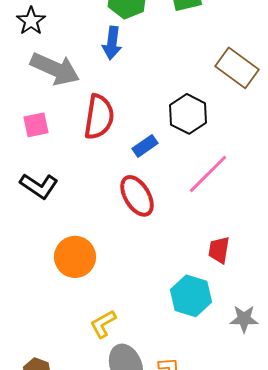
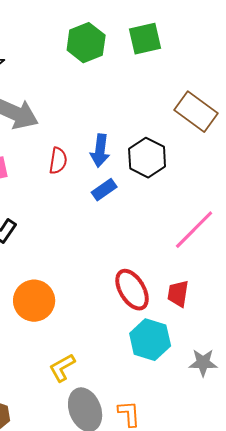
blue arrow: (112, 43) -> (100, 151), moved
red semicircle: (99, 117) -> (58, 161), size x0.6
pink line: (208, 174) -> (194, 230), moved
red ellipse: (137, 196) -> (132, 290), moved

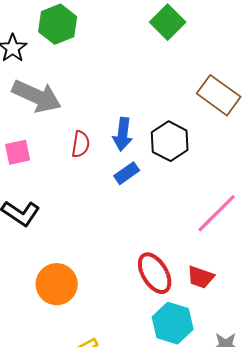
green square: (145, 39) -> (168, 22), turned -32
green hexagon: (86, 43) -> (58, 24), moved
red trapezoid: (178, 294) -> (201, 277), turned -80

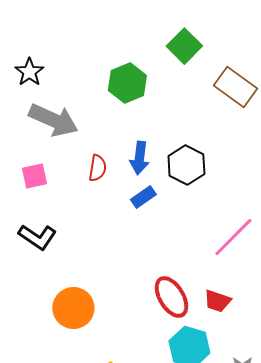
green hexagon: (58, 24) -> (127, 83), moved
brown rectangle: (219, 95) -> (235, 87), moved

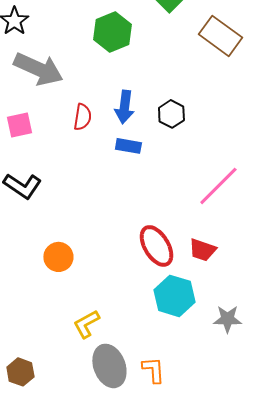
black hexagon: (186, 165) -> (171, 114), size x0.7
blue rectangle: (143, 197) -> (128, 146), turned 45
orange circle: (73, 308) -> (58, 257), size x0.7

